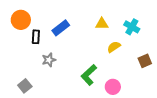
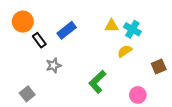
cyan cross: (132, 27) -> (132, 29), moved
black rectangle: (36, 37) -> (39, 40), turned -40
pink circle: (113, 87) -> (138, 95), moved

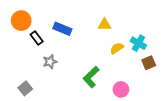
cyan cross: (132, 29) -> (138, 43), moved
blue rectangle: (67, 30) -> (62, 29), turned 60
pink circle: (138, 95) -> (121, 89), moved

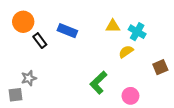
cyan cross: (138, 43) -> (137, 32), moved
gray star: (50, 62) -> (29, 78), moved
gray square: (25, 88) -> (15, 95), moved, turned 32

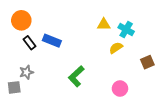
blue rectangle: (67, 31) -> (52, 41), moved
black rectangle: (40, 41) -> (29, 43), moved
green L-shape: (98, 83) -> (76, 76), moved

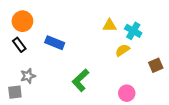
black rectangle: (29, 43) -> (19, 45), moved

